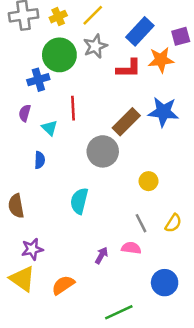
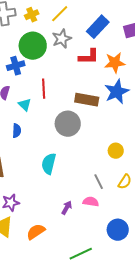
orange star: (161, 60) -> (115, 63), moved
blue star: (163, 112) -> (117, 92), turned -30
brown rectangle: (126, 122) -> (87, 100), turned 55
yellow circle: (149, 181) -> (116, 151), moved

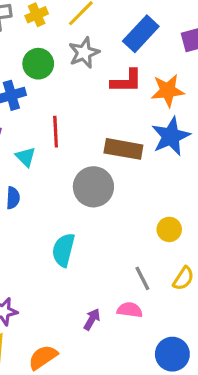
green circle: (33, 46) -> (38, 64), size x0.7

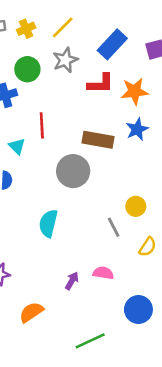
blue star: (171, 136) -> (137, 129), size x0.7
gray line: (142, 278) -> (114, 227), moved

